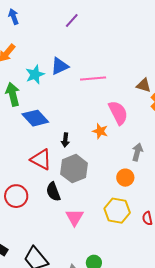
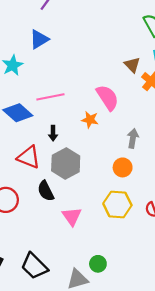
blue triangle: (60, 66) -> (39, 39), moved
pink line: (93, 78) -> (50, 97), moved
brown triangle: (144, 85) -> (132, 65), turned 35

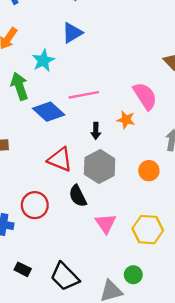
black arrow: (53, 133) -> (96, 131), moved
orange circle: (123, 167) -> (149, 171), moved
yellow hexagon: (117, 204) -> (148, 230), moved

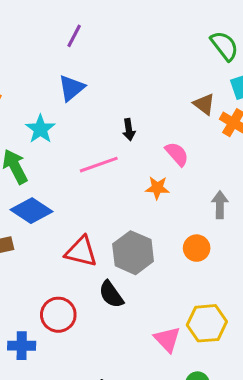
pink semicircle: (145, 96) -> (177, 154), size x0.7
blue diamond: (49, 112) -> (32, 211), moved
black arrow: (96, 131) -> (129, 130), moved
pink triangle: (106, 224) -> (167, 339), moved

